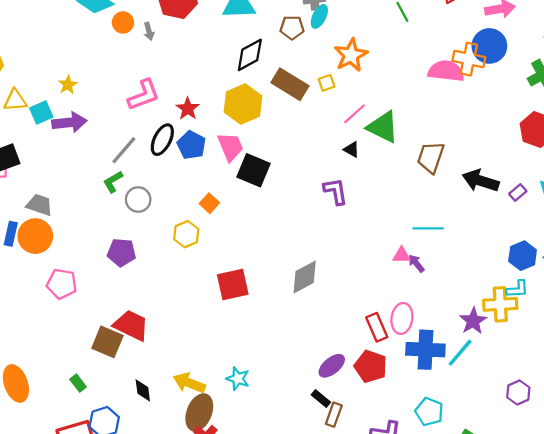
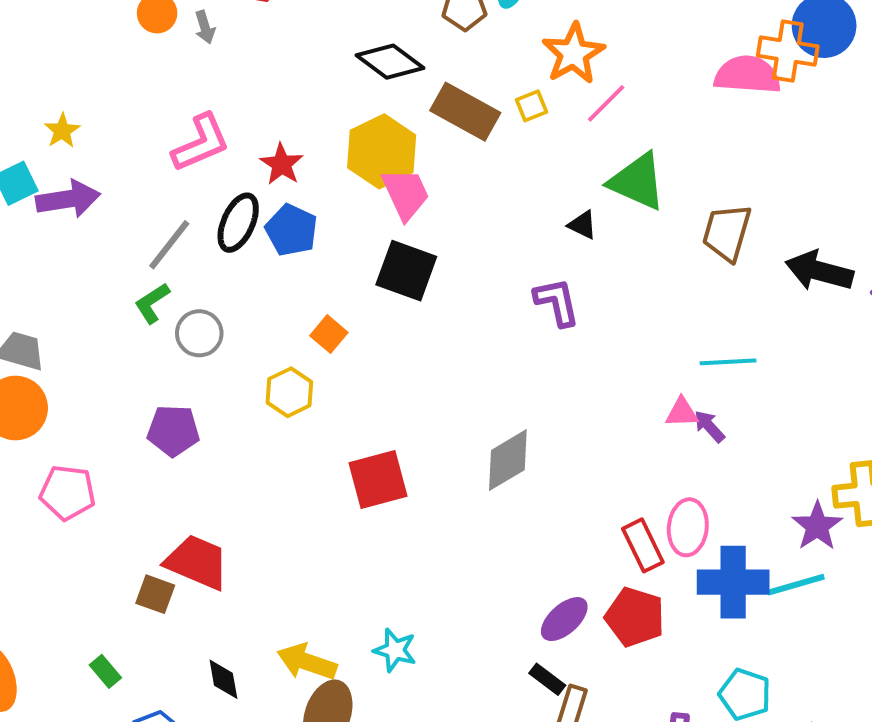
black diamond: (250, 55) -> (390, 62), turned 68
pink line: (354, 114) -> (606, 103), moved
pink trapezoid: (230, 147) -> (406, 194), moved
brown square: (107, 342) -> (155, 594), size x0.7
cyan line: (460, 353) -> (796, 585), turned 36

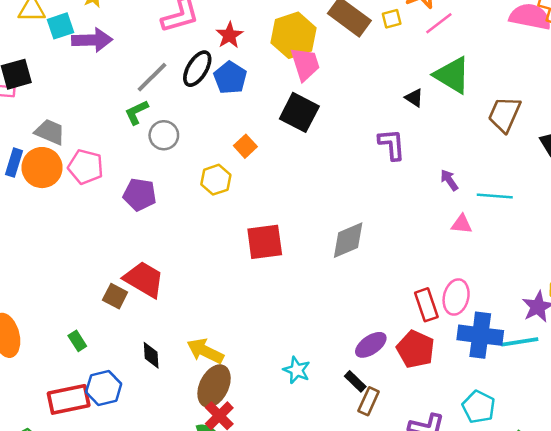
purple arrow: (709, 426) -> (449, 180), moved
pink pentagon: (67, 493) -> (86, 167), moved
cyan star: (395, 650) -> (297, 370), moved

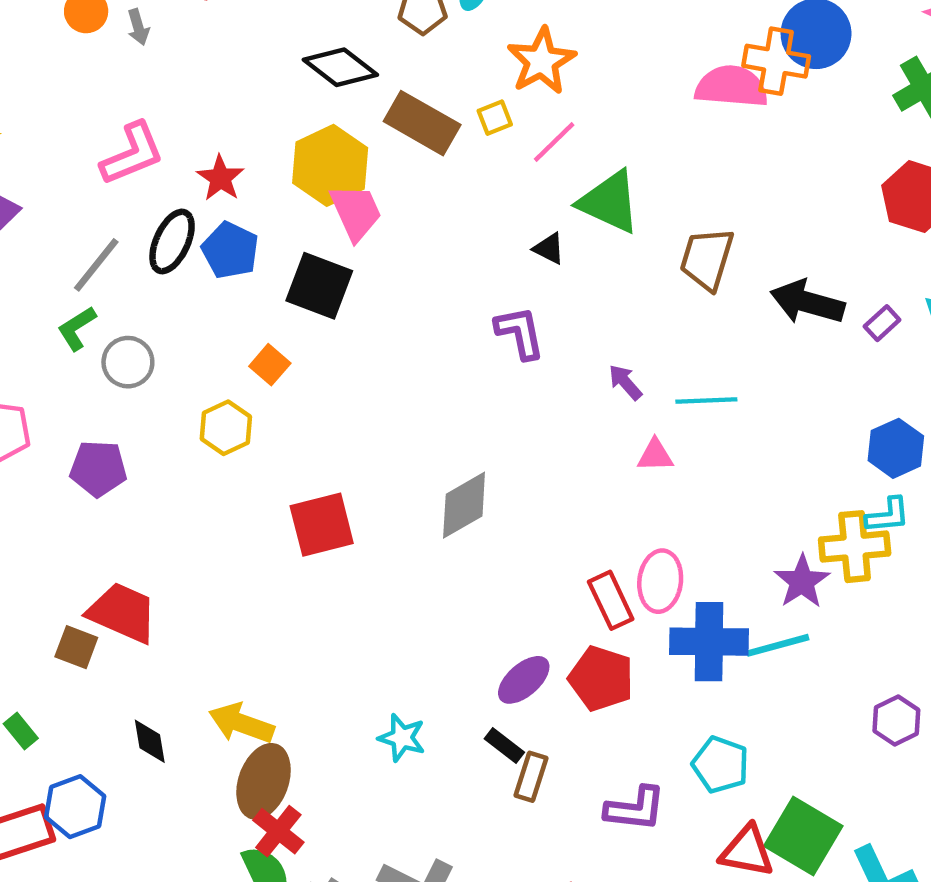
pink line: (439, 23) -> (554, 142), moved
black square: (299, 112) -> (319, 286), moved

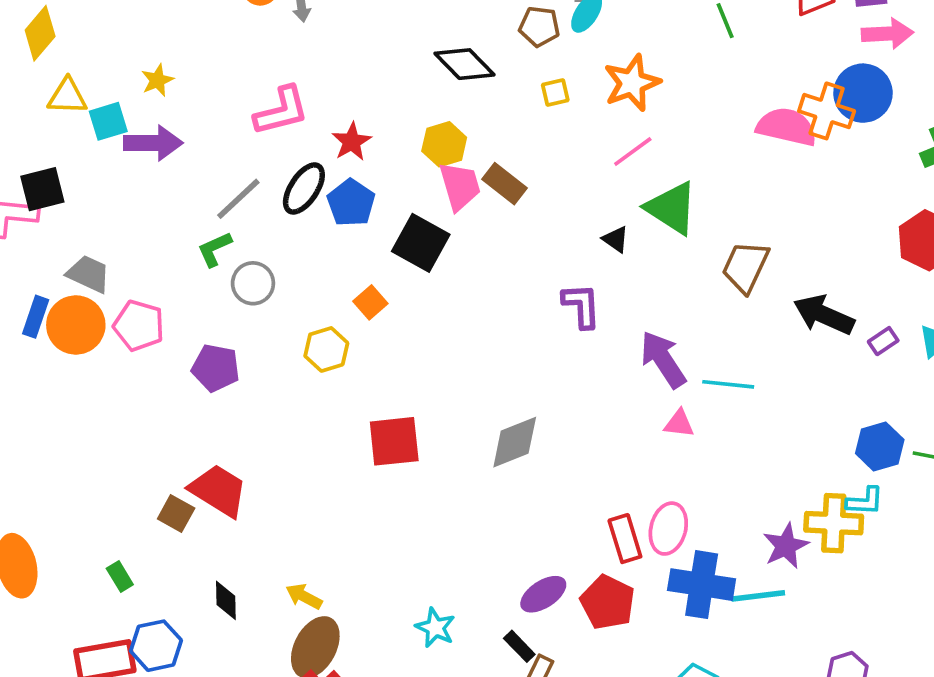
yellow square: (495, 118) -> (555, 92), moved
brown rectangle: (422, 123) -> (505, 184), moved, size x0.7
yellow hexagon: (330, 165) -> (444, 144), size x0.7
purple arrow: (625, 382) -> (663, 359), size x1.8
yellow arrow: (241, 723) -> (304, 596), size x0.7

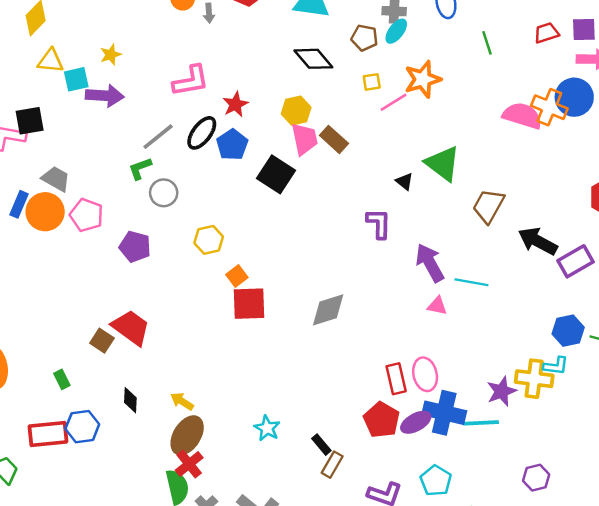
pink line: (633, 152) -> (394, 102), moved
orange square: (370, 302) -> (237, 276), moved
purple rectangle: (883, 341) -> (576, 261), size x1.8
pink ellipse: (668, 529) -> (425, 374), turned -32
purple ellipse: (543, 594) -> (416, 422), moved

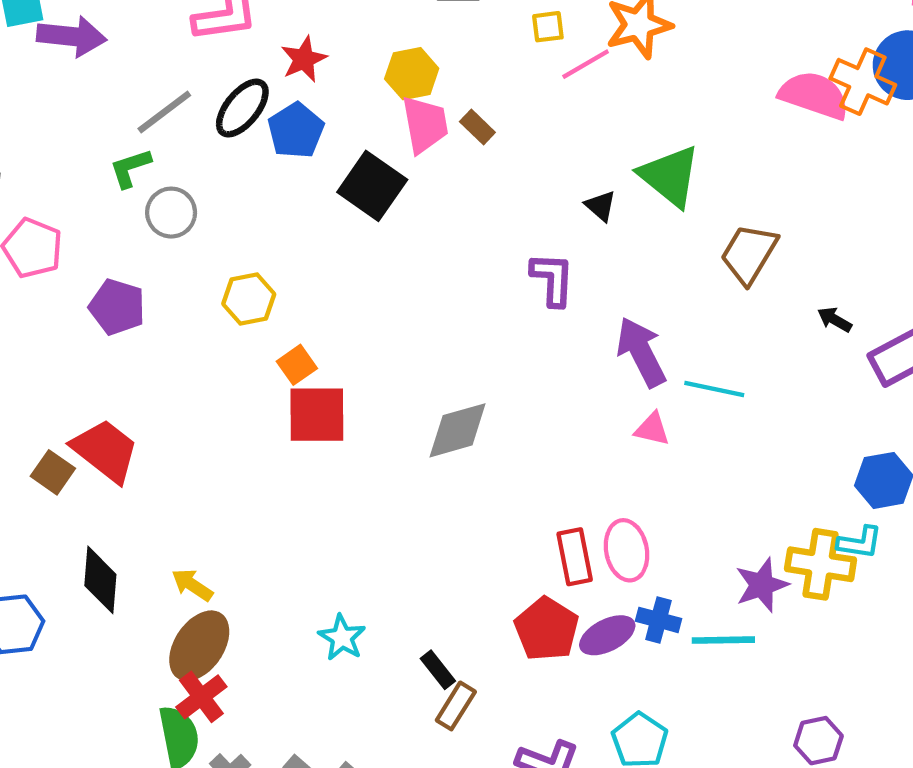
brown rectangle: (334, 139) -> (477, 127), size x0.7
black arrow: (538, 241) -> (835, 320), size x0.5
black diamond: (130, 400) -> (100, 580), size x1.4
blue cross: (444, 413) -> (658, 620), size x0.6

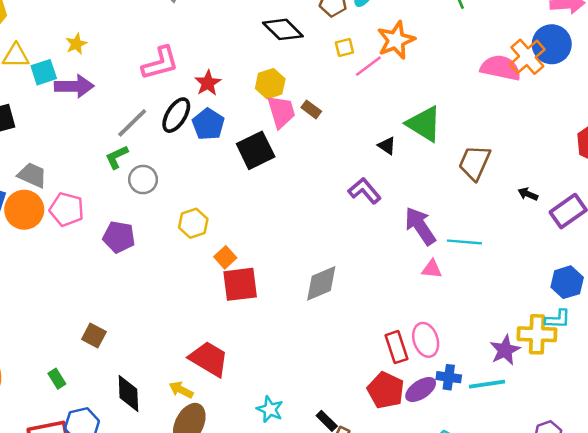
orange cross: (863, 82) -> (527, 57), turned 32
black square: (372, 186) -> (256, 150), turned 36
purple L-shape: (552, 279) -> (365, 191), turned -36
red trapezoid: (105, 451) -> (209, 359), moved

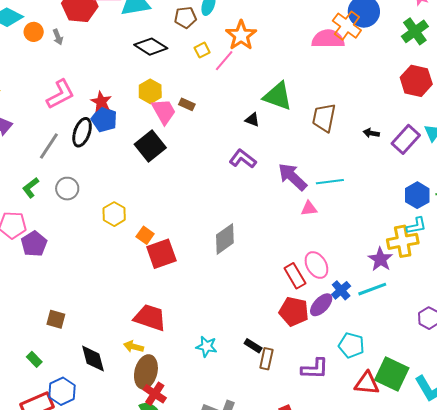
blue pentagon: (208, 124) -> (104, 119), moved
green L-shape: (117, 157) -> (31, 188), moved
purple pentagon: (119, 237) -> (34, 244), moved, turned -30
blue cross: (449, 377) -> (341, 290), turned -36

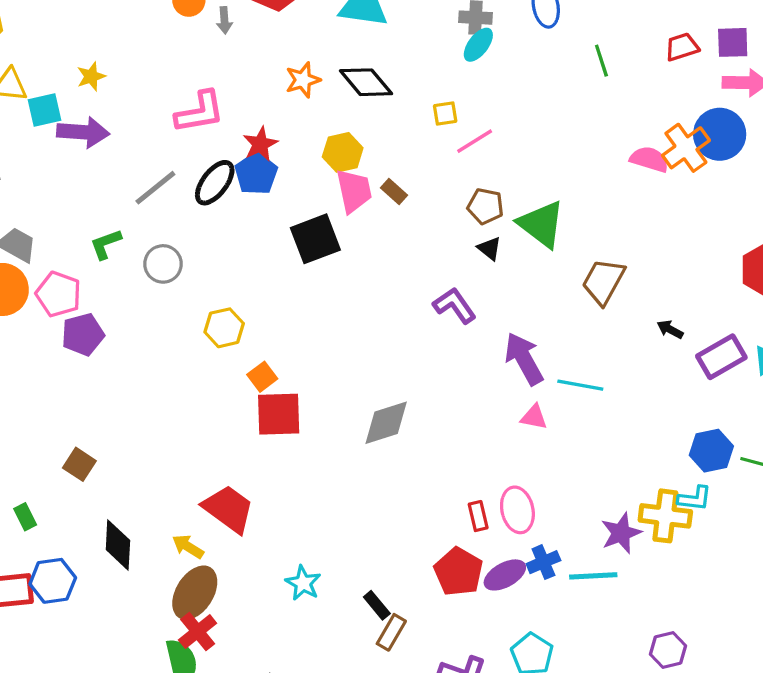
brown pentagon: (185, 17) -> (485, 206), moved
orange star: (241, 35) -> (303, 80), moved, size x0.7
pink semicircle: (328, 39) -> (649, 159), size x0.7
red rectangle: (295, 276) -> (478, 516), size x0.7

